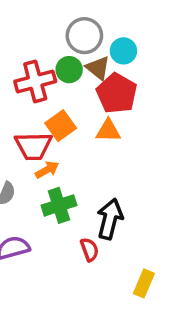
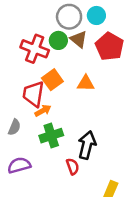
cyan circle: (123, 51) -> (96, 15), moved
red cross: (35, 81) -> (35, 49), turned 36
red pentagon: (117, 93) -> (109, 46), moved
red trapezoid: (33, 146) -> (33, 94), turned 100

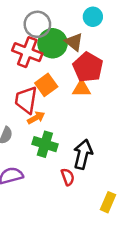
gray circle: (69, 17) -> (37, 24), moved
green circle: (58, 40) -> (53, 43), size x1.5
red pentagon: (109, 46) -> (88, 67), moved
green cross: (51, 136) -> (45, 144), turned 35

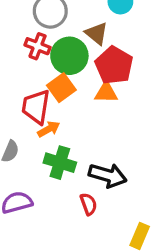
green circle: (53, 43) -> (69, 56), moved
red cross: (27, 52) -> (38, 46), size x0.7
black arrow: (83, 154) -> (108, 175), turned 92

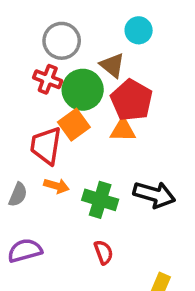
orange arrow: (49, 129) -> (56, 186), moved, turned 45
green cross: (60, 163) -> (100, 200), moved
black arrow: (108, 175) -> (154, 195), moved

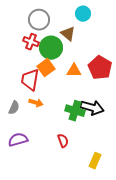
red pentagon: (132, 100) -> (100, 68), moved
green cross: (100, 200) -> (75, 111), moved

